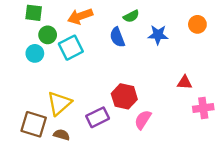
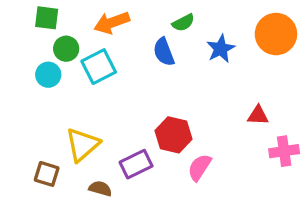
orange circle: (197, 24) -> (276, 34), size x1.6
blue star: (158, 35) -> (221, 49), turned -30
brown square: (34, 124) -> (47, 174), size x0.7
brown semicircle: (62, 135) -> (100, 189), moved

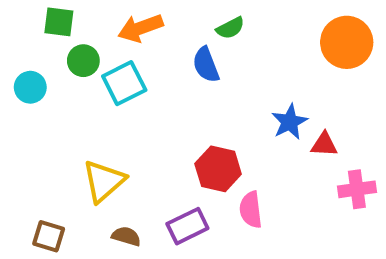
blue star: (221, 49) -> (290, 122), moved
cyan circle: (48, 75) -> (30, 87), moved
purple rectangle: (136, 164) -> (187, 226), moved
pink semicircle: (200, 167) -> (251, 210), turned -40
brown square: (47, 174) -> (49, 236), moved

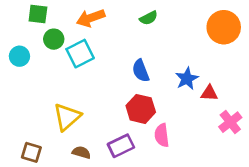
blue semicircle: (206, 65) -> (141, 71), moved
pink cross: (357, 189) -> (230, 122), turned -30

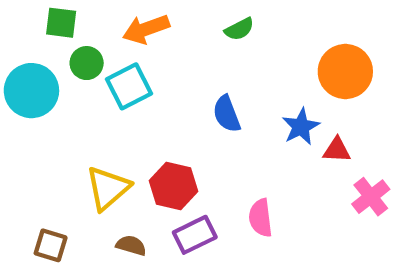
orange circle: (224, 27) -> (345, 71), moved
cyan circle: (19, 56) -> (31, 91), size x1.6
red hexagon: (141, 109) -> (174, 186), moved

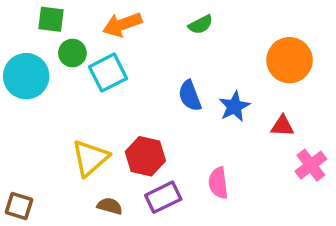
blue star: (301, 127) -> (234, 106), moved
brown square: (51, 245) -> (19, 206), moved

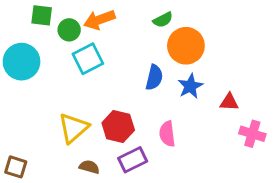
green circle: (72, 53) -> (69, 30), moved
orange circle: (290, 60) -> (186, 46), moved
blue semicircle: (190, 96) -> (154, 77), turned -145
pink cross: (311, 165) -> (252, 134), turned -35
pink semicircle: (218, 183) -> (167, 134), moved

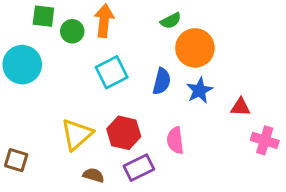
orange arrow: (99, 20) -> (104, 21), turned 116
cyan square: (88, 59) -> (112, 72), moved
brown square: (16, 167) -> (16, 160), moved

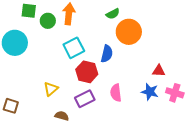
blue star: (200, 90) -> (150, 92), moved, turned -30
red hexagon: (124, 133) -> (87, 72), moved
yellow triangle: (77, 134) -> (51, 89), size x0.7
purple rectangle: (139, 168) -> (85, 99), moved

